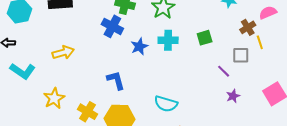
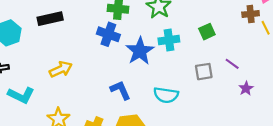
brown cross: (248, 27) -> (251, 14), turned 35
blue star: (139, 46) -> (140, 51), size x1.5
gray square: (241, 55) -> (204, 72), moved
cyan semicircle: (166, 104) -> (166, 95), moved

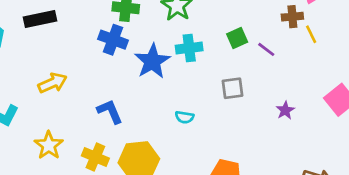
purple line: (232, 64) -> (266, 49), moved
blue L-shape: (120, 90) -> (110, 111), moved
cyan semicircle: (166, 95) -> (184, 117), size x0.6

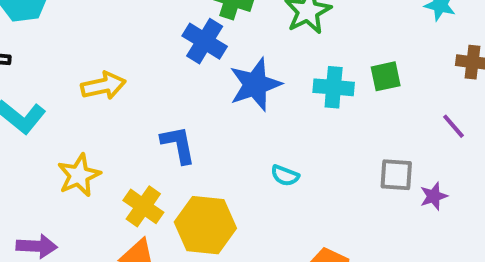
cyan cross: (189, 48) -> (334, 87), moved
purple line: (266, 49) -> (453, 126), moved
gray square: (232, 88) -> (396, 175), moved

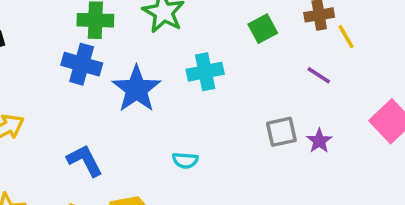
green square: (386, 76) -> (263, 29), moved

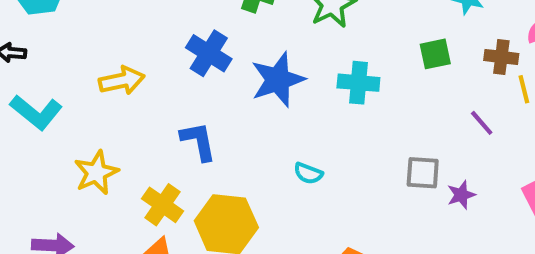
blue cross: (82, 64) -> (209, 53), moved

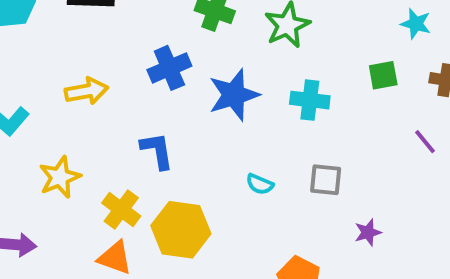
blue cross: (209, 53) -> (169, 68), turned 33
gray square: (423, 173) -> (326, 180), moved
purple star: (461, 195) -> (368, 232), moved

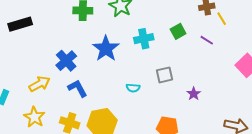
blue cross: (169, 68) -> (66, 61), moved
green square: (383, 75) -> (178, 31), moved
yellow arrow: (86, 91) -> (39, 84), moved

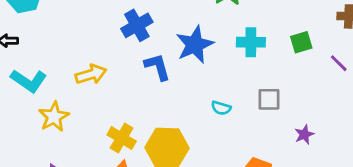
blue cross: (66, 61) -> (137, 25), moved
blue L-shape: (78, 88) -> (157, 67), moved
yellow star: (34, 117) -> (54, 117), moved

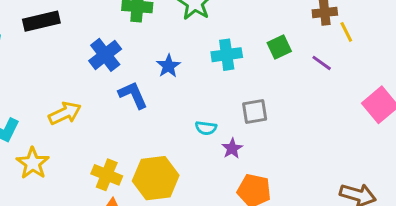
blue star: (195, 45) -> (168, 66), size x0.6
purple star: (304, 134) -> (232, 148), moved

